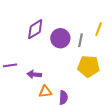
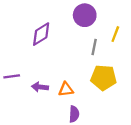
purple circle: (60, 38) -> (85, 15), moved
orange triangle: (45, 92) -> (66, 89), moved

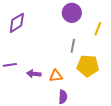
purple diamond: (41, 34) -> (17, 23), moved
gray line: (94, 47) -> (73, 46), moved

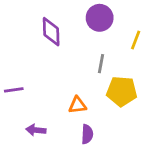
purple diamond: (17, 23) -> (51, 32), moved, turned -60
purple arrow: (34, 74) -> (36, 130), moved

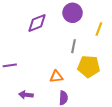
purple diamond: (51, 32) -> (37, 23), turned 70

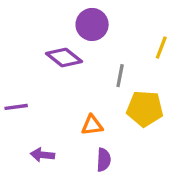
purple circle: (73, 13) -> (92, 24), moved
purple diamond: (37, 23) -> (64, 57), moved, turned 60

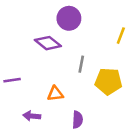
gray line: (120, 76) -> (81, 64), moved
orange triangle: (92, 125) -> (55, 94), moved

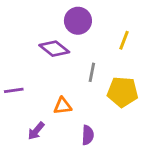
yellow line: (121, 36) -> (124, 40), moved
purple arrow: (32, 116) -> (36, 131), turned -56

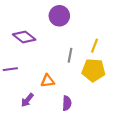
yellow line: (124, 40) -> (95, 46), moved
purple diamond: (54, 49) -> (24, 37), moved

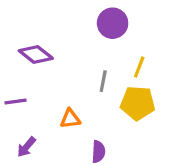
purple circle: (59, 16) -> (113, 23), moved
purple arrow: (27, 100) -> (26, 147), moved

